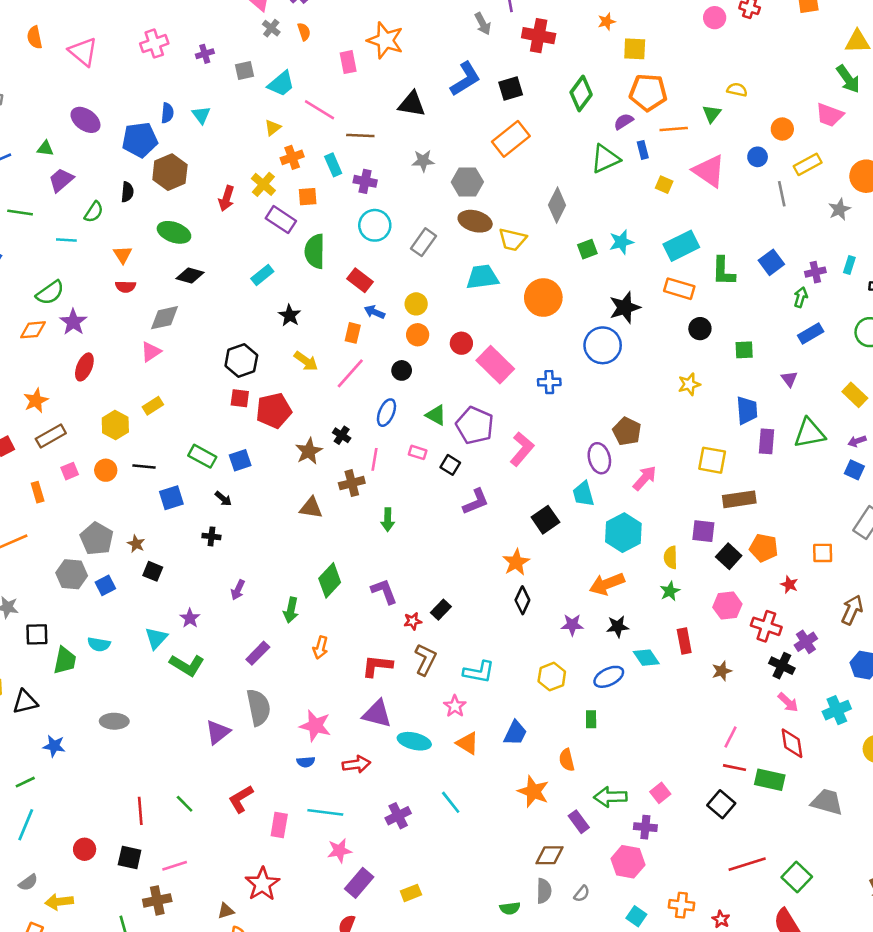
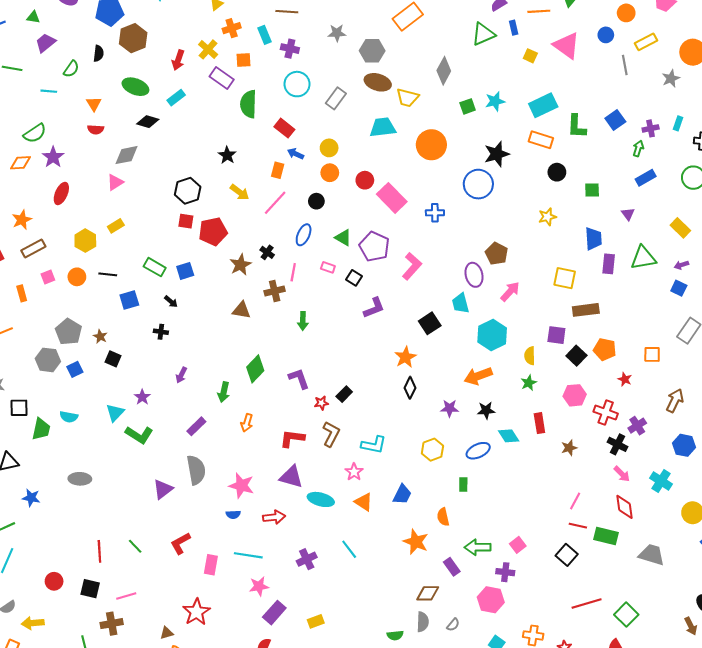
cyan rectangle: (262, 275) -> (176, 98), moved
cyan cross: (837, 710) -> (661, 481), turned -35

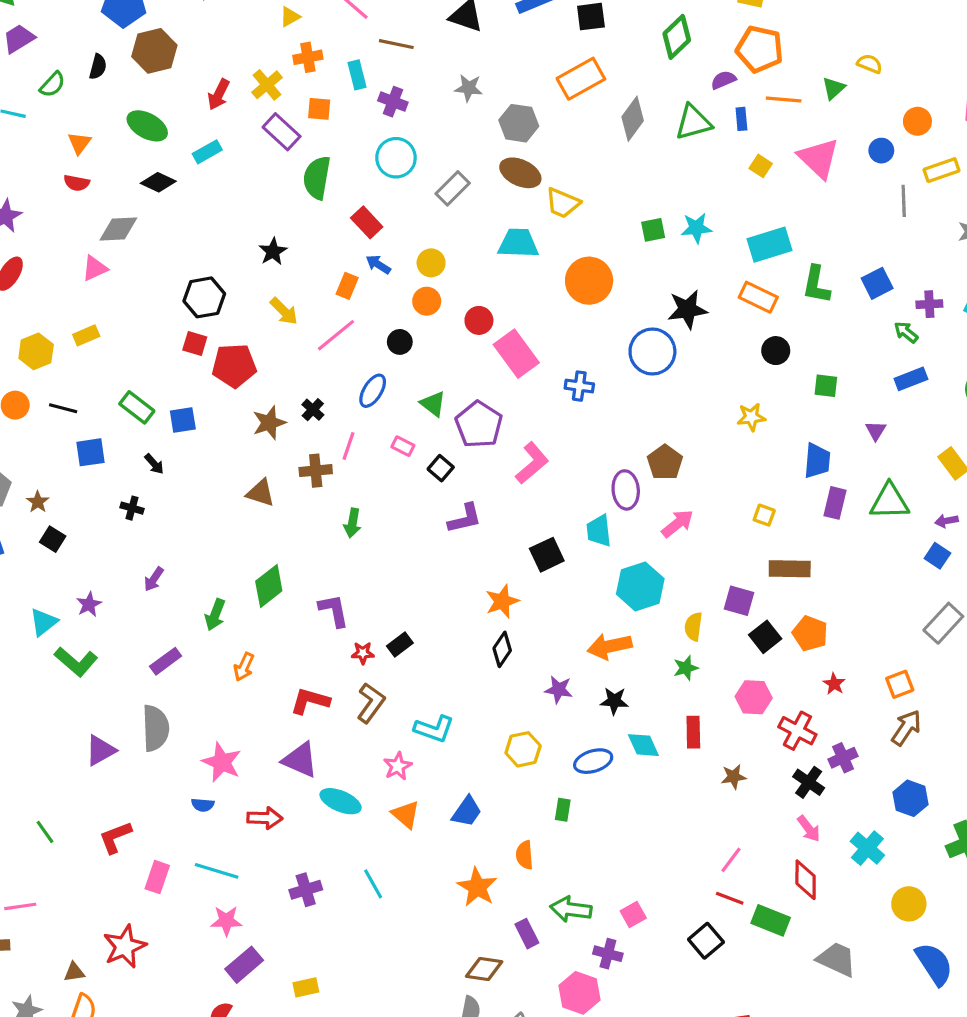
gray diamond: (444, 71) -> (633, 119), moved
green arrow: (638, 149) -> (906, 332), turned -77
yellow square: (565, 278) -> (764, 515), size x0.6
orange square: (652, 354) -> (900, 684), moved, turned -30

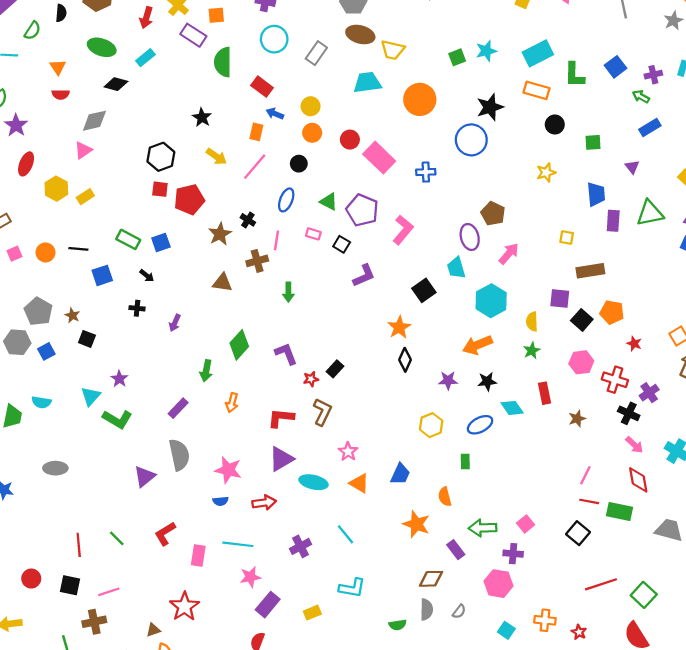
yellow hexagon: (36, 351) -> (56, 189), moved
purple arrow: (154, 579) -> (175, 323), moved
cyan L-shape: (434, 729) -> (352, 588), moved
purple triangle: (300, 760) -> (281, 459), turned -44

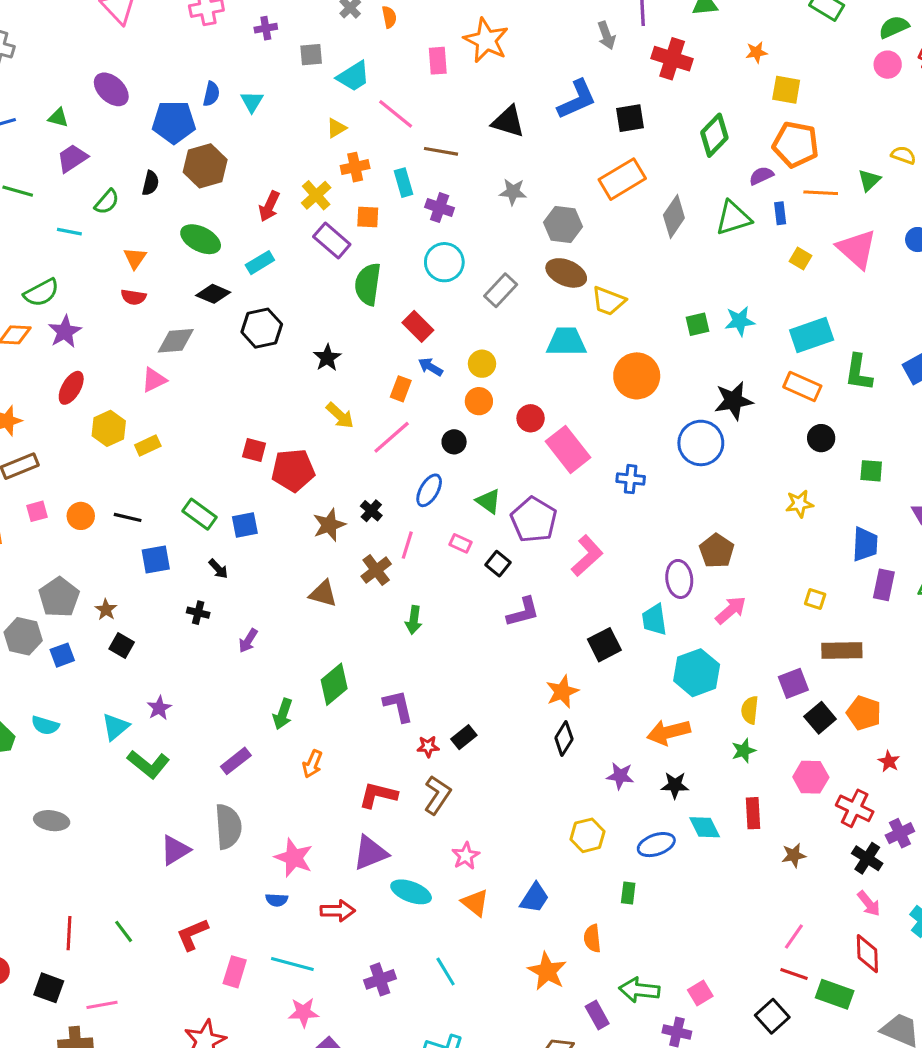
black hexagon: (161, 157) -> (262, 328), moved
brown cross: (257, 261) -> (376, 570), turned -30
purple square: (560, 299) -> (793, 683), turned -35

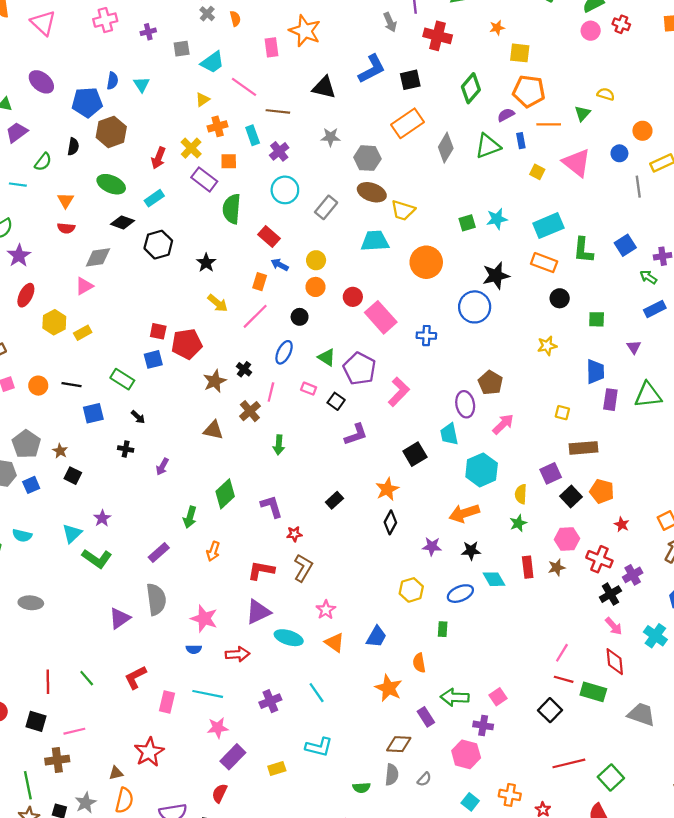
purple cross: (440, 208) -> (279, 151), turned 36
blue square: (245, 525) -> (153, 359), moved
black rectangle: (464, 737) -> (334, 500), moved
brown star: (794, 855) -> (557, 567), moved
black cross: (867, 858) -> (610, 594), turned 30

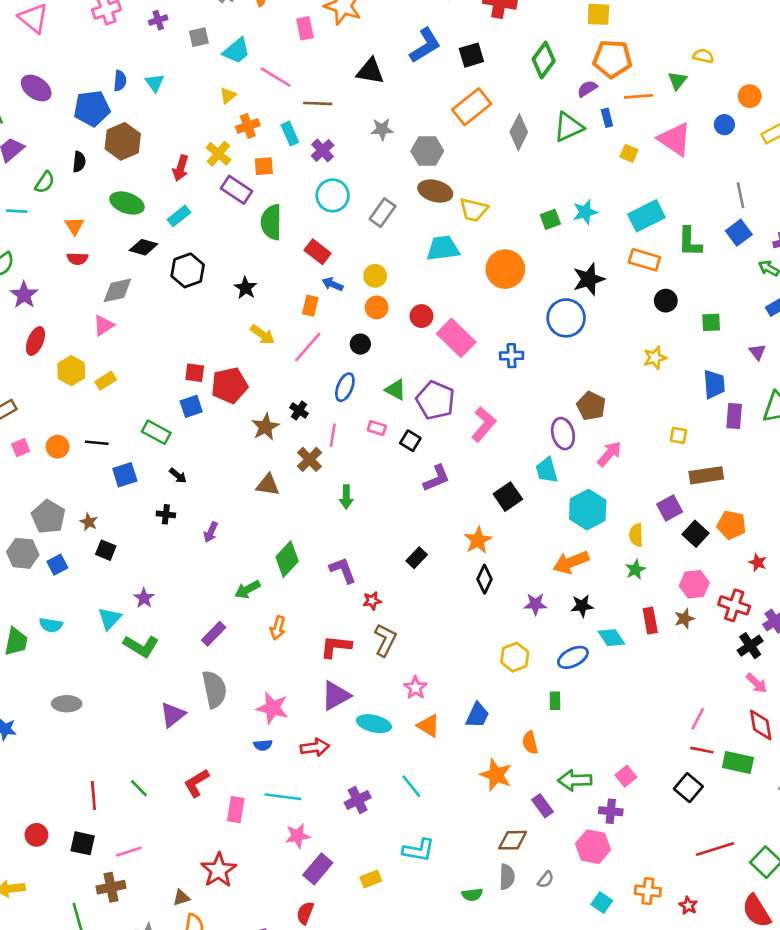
gray line: (638, 187) -> (740, 195), moved
green arrow: (190, 517) -> (247, 590), turned 50

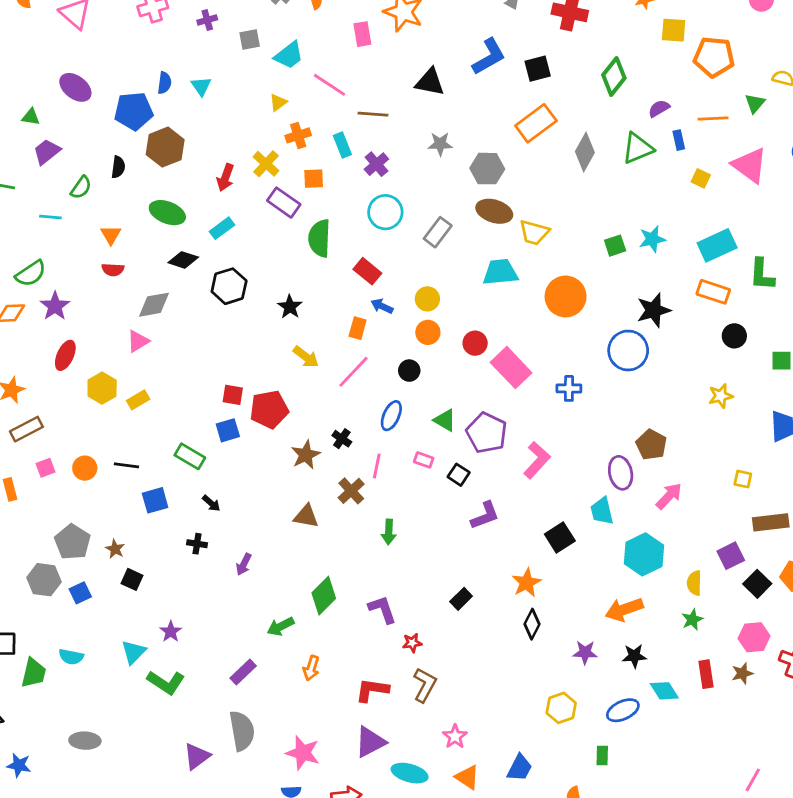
orange pentagon: (612, 59) -> (714, 57), moved

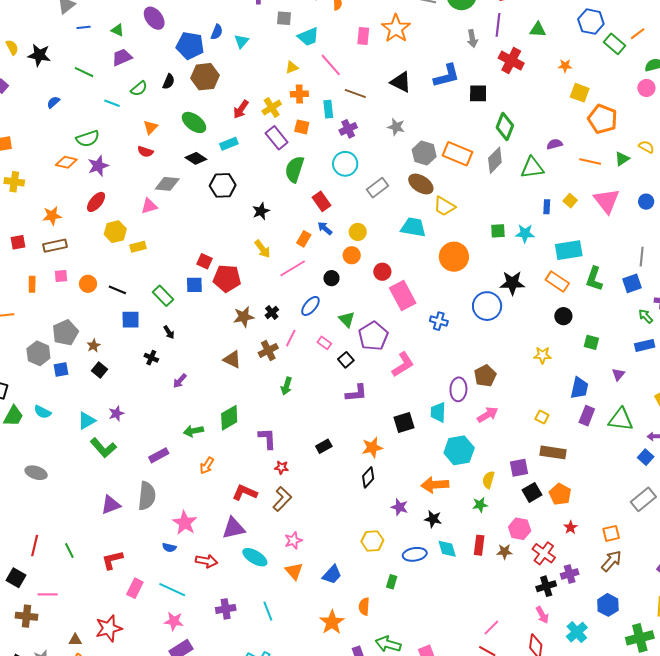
green diamond: (614, 77) -> (505, 126), moved, turned -32
orange rectangle: (536, 123) -> (458, 154), moved, turned 44
blue rectangle: (679, 140) -> (547, 207), moved

